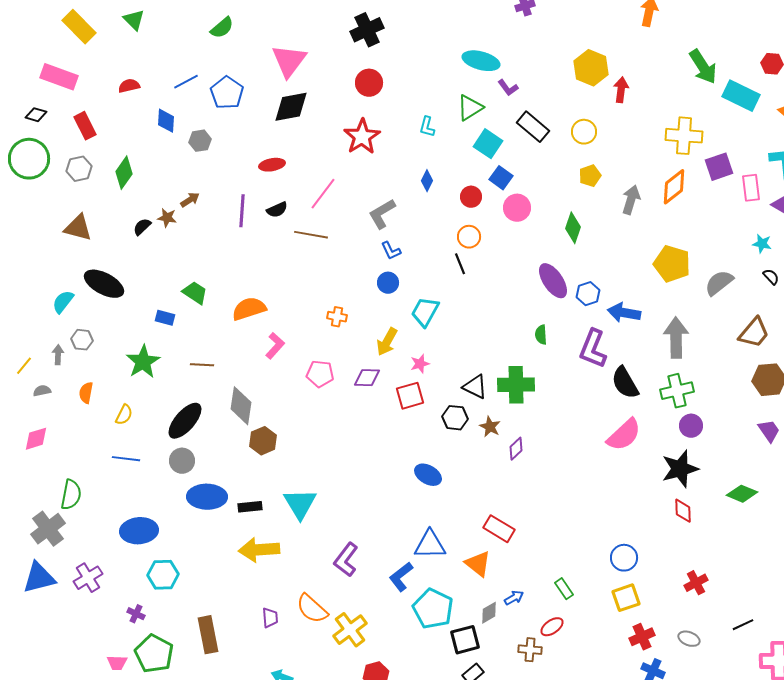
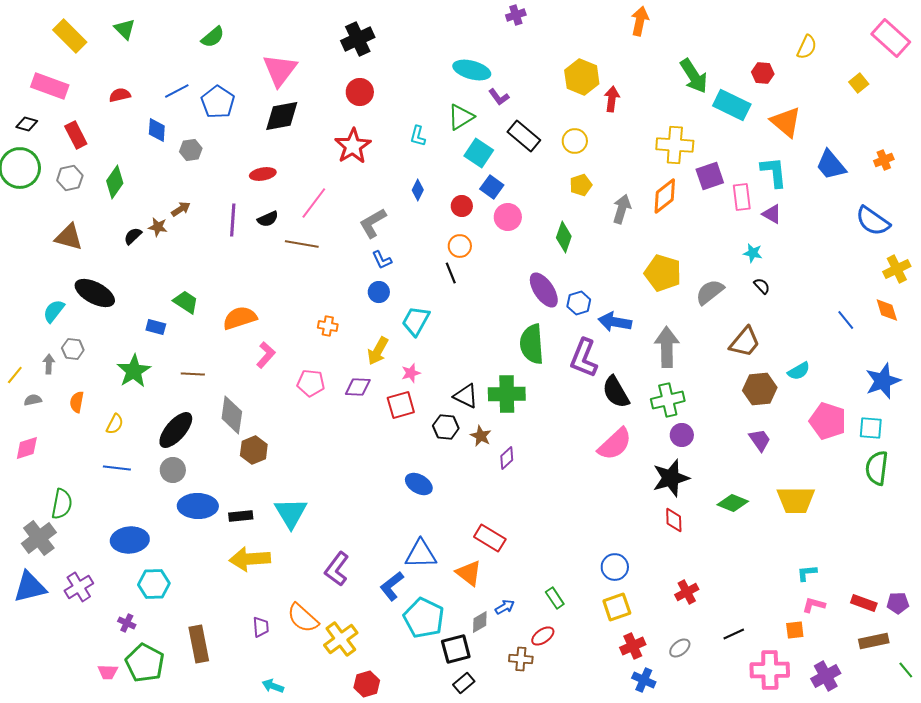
green semicircle: (541, 335) -> (532, 344), size x2.0
gray ellipse: (689, 639) -> (680, 648), turned -60

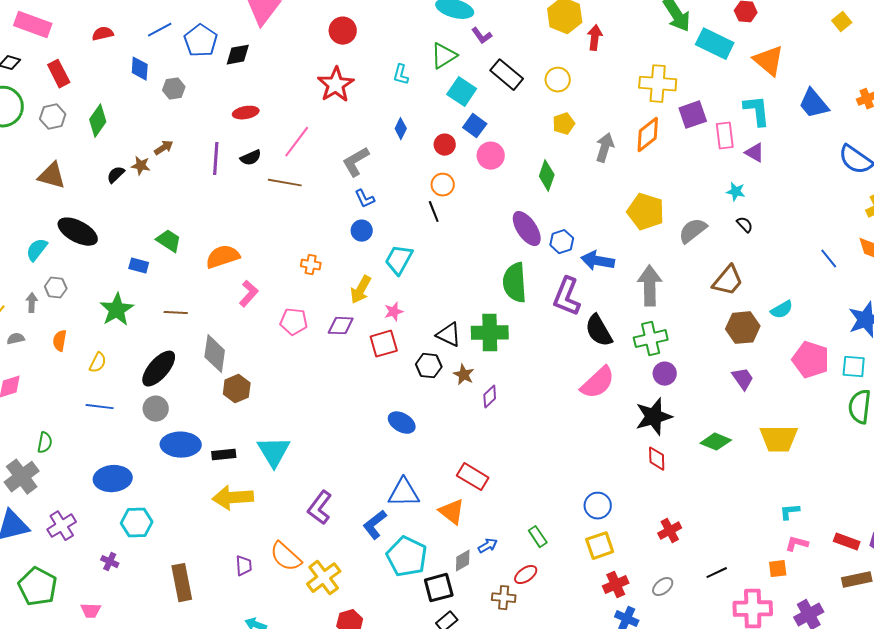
black diamond: (282, 116) -> (238, 55), moved, size x0.7
green semicircle: (62, 504) -> (45, 443), size x0.7
green pentagon: (145, 663) -> (38, 587), moved

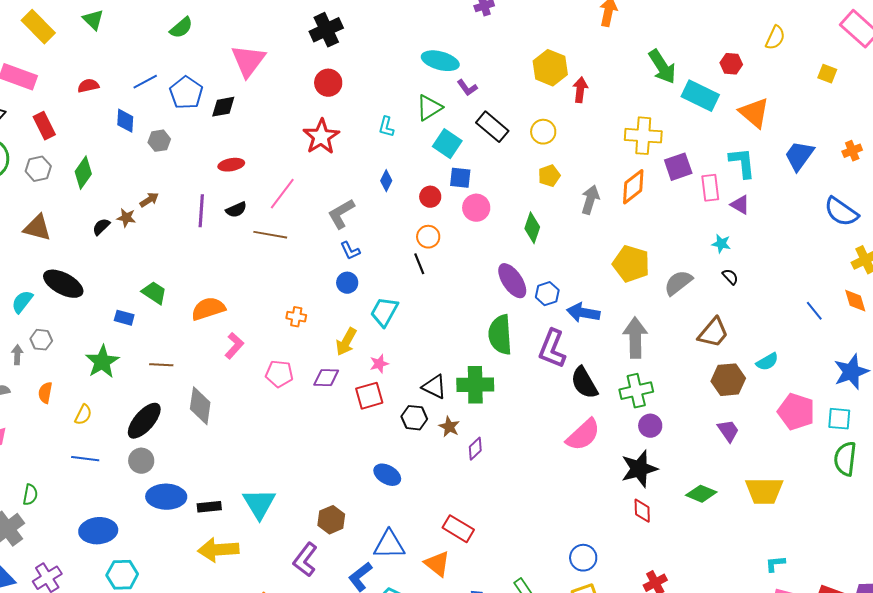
yellow square: (842, 22) -> (827, 74), turned -30
blue trapezoid: (814, 104) -> (799, 156), turned 76
blue square: (475, 126) -> (460, 178), turned -30
brown hexagon: (237, 389) -> (331, 520), moved

